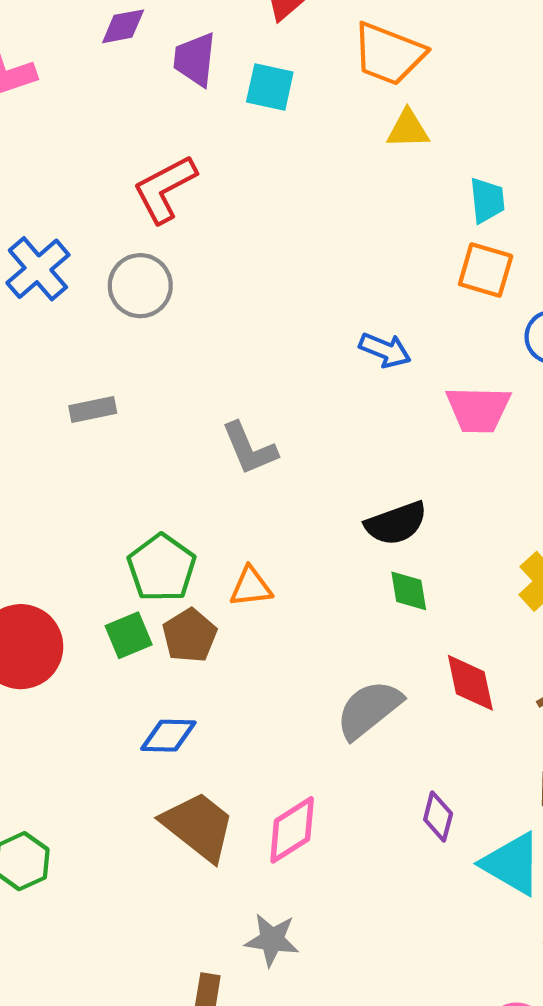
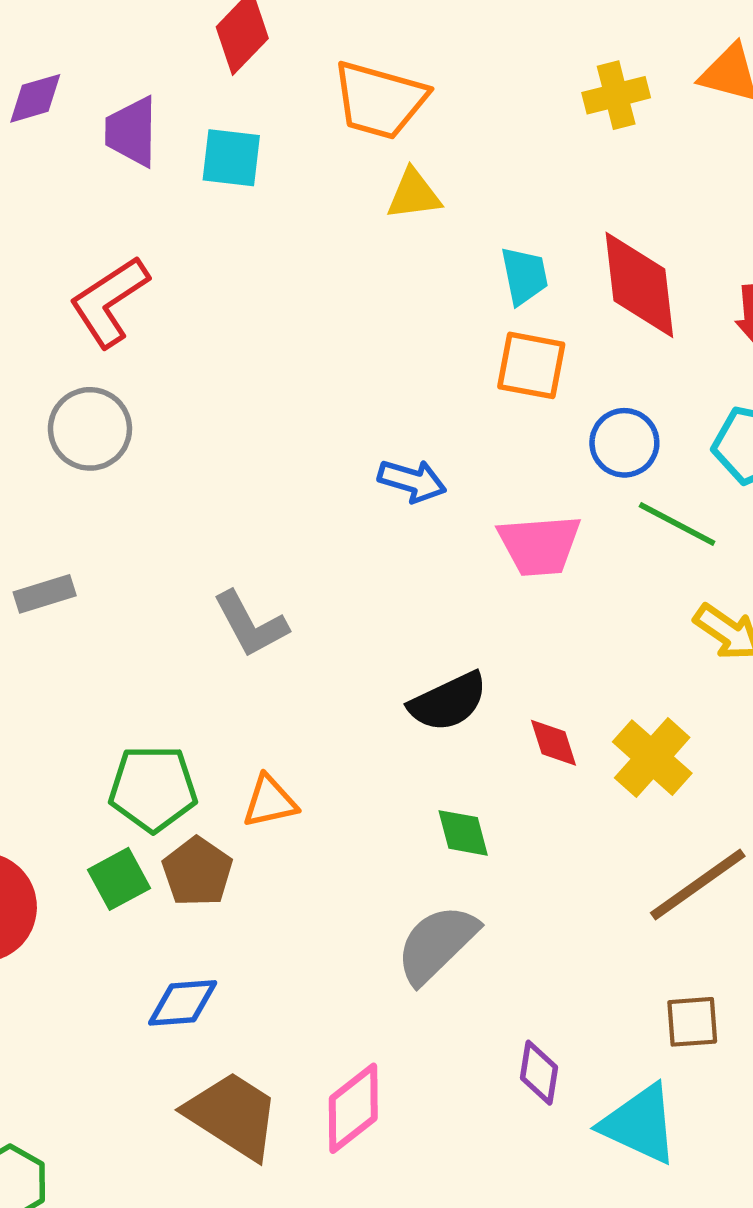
green pentagon: (162, 568) -> (153, 788), turned -30
green diamond: (409, 591) -> (463, 833), moved
red diamond: (470, 683) -> (553, 743), moved, size x0.7

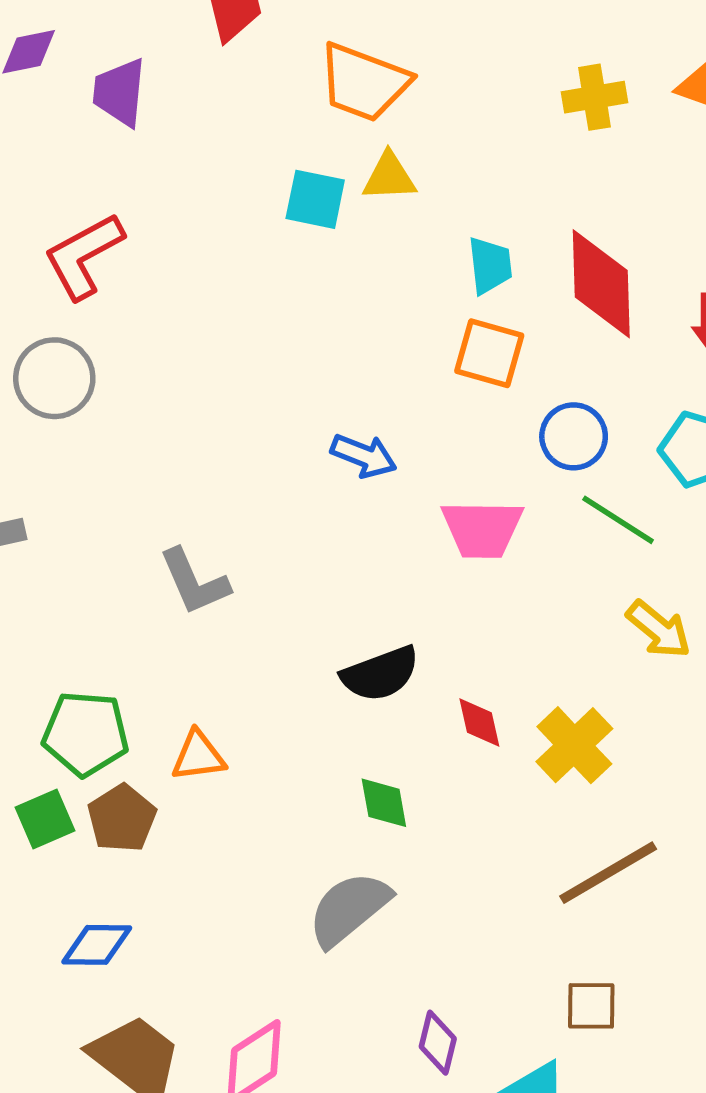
cyan square: (231, 158) -> (315, 199), moved

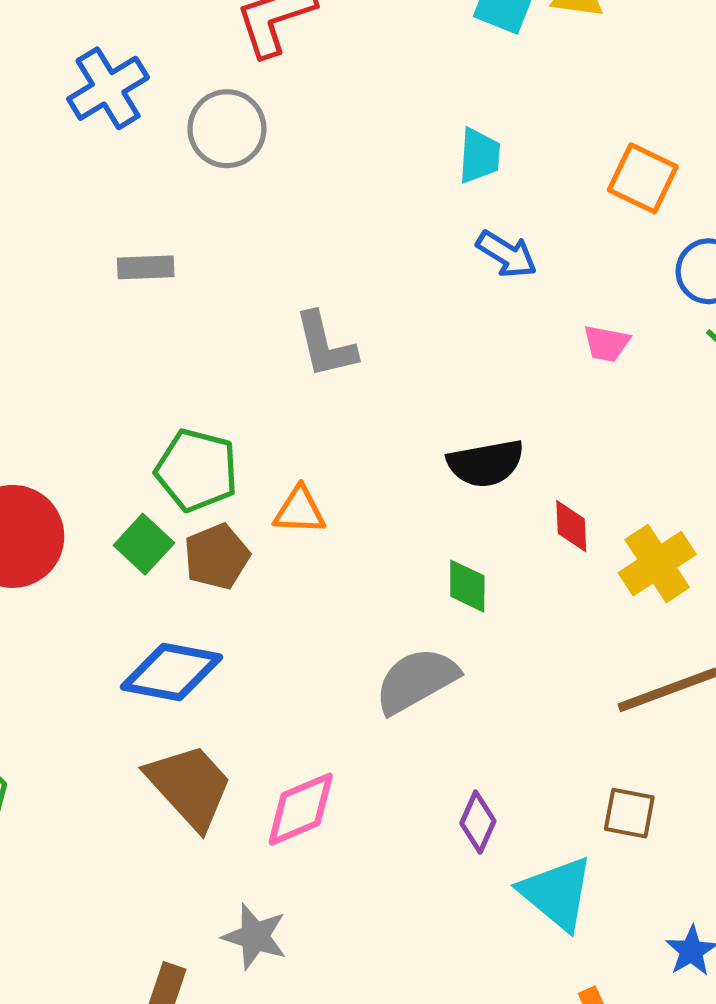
cyan trapezoid: (490, 265) -> (479, 156), moved
pink trapezoid: (482, 529) -> (606, 343), size x0.6
green square: (45, 819) -> (144, 544), turned -34
blue diamond: (97, 945) -> (172, 672), size x1.4

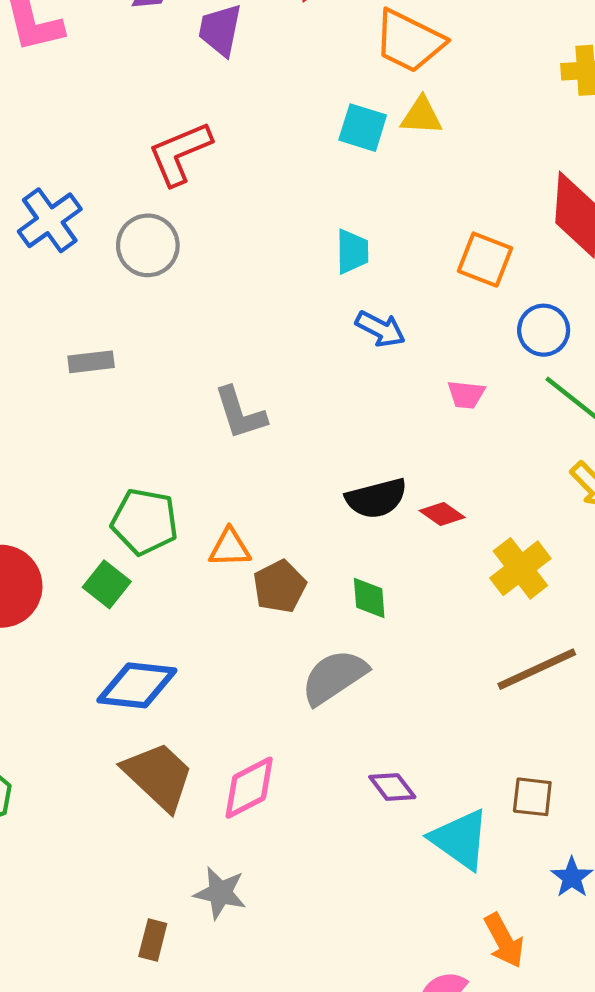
red diamond: (571, 526) -> (442, 514), moved, turned -48
brown pentagon: (217, 557) -> (280, 587), moved
brown square: (629, 813) -> (532, 797), moved
purple diamond: (478, 822) -> (392, 787), turned -57

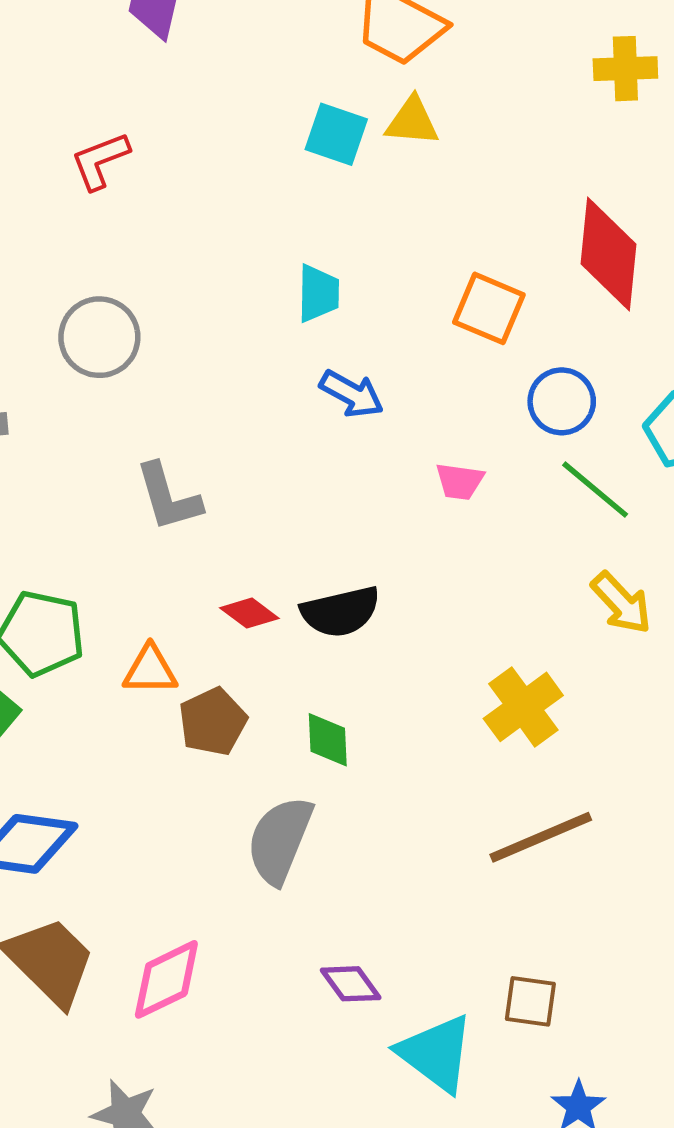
red L-shape: (180, 153) -> (100, 161), size x0.7
gray circle: (148, 245) -> (99, 337), moved
red diamond: (442, 514) -> (249, 613), moved
gray semicircle: (334, 677) -> (280, 840), turned -36

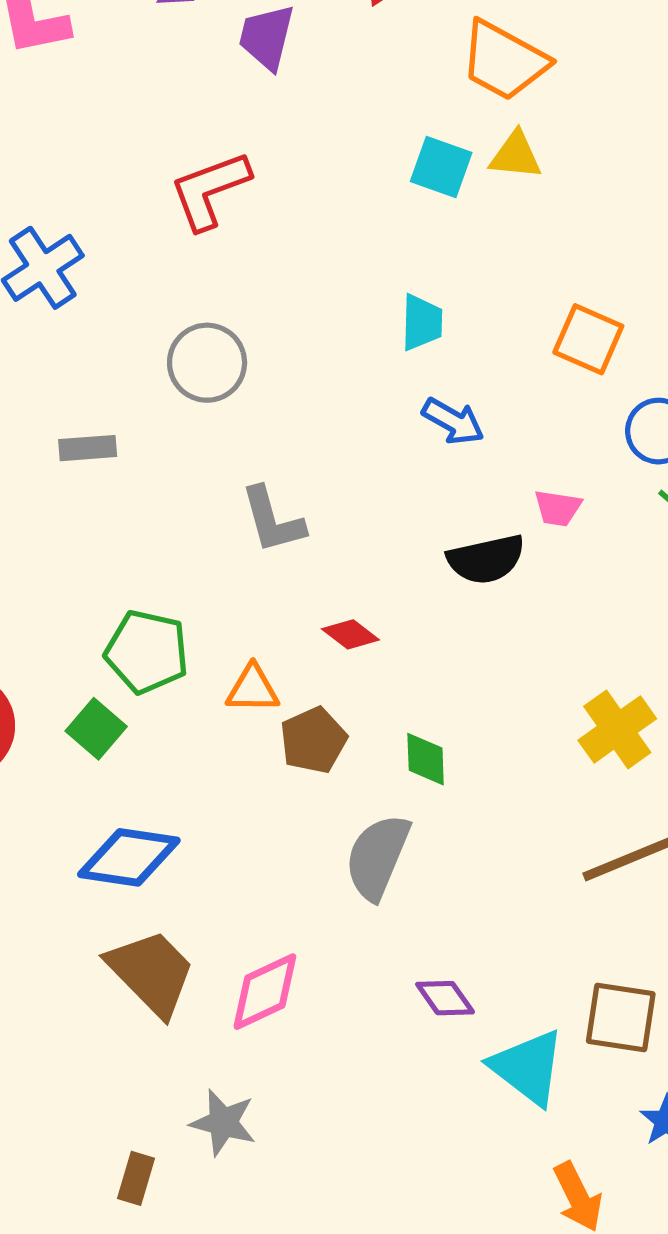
red L-shape: (100, 161) -> (210, 190), size x1.4
black semicircle: (340, 612) -> (486, 559), moved
brown square: (530, 1001) -> (621, 1018), size x1.4

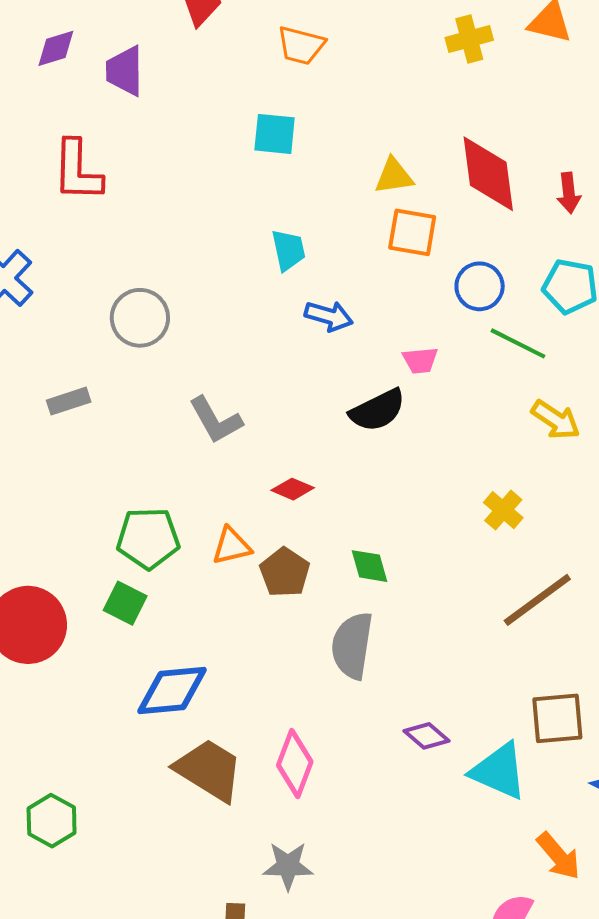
orange trapezoid: (504, 61) -> (301, 45), size x0.7
yellow triangle: (516, 155) -> (394, 176), moved
red L-shape: (210, 190) -> (77, 171), moved, turned -54
yellow cross: (617, 729) -> (503, 510), size x0.7
pink diamond: (265, 992) -> (295, 763), turned -30

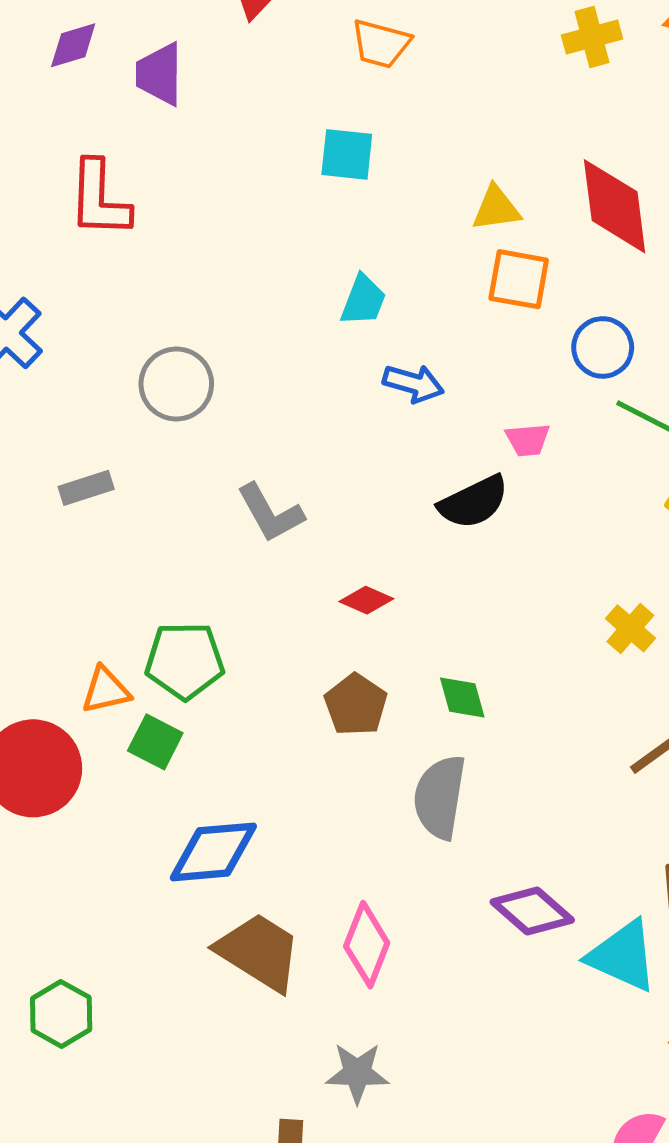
cyan trapezoid: (288, 250) -> (363, 300), turned 33
orange triangle: (232, 546) -> (106, 690), moved
purple diamond: (427, 736) -> (532, 911), size x1.4

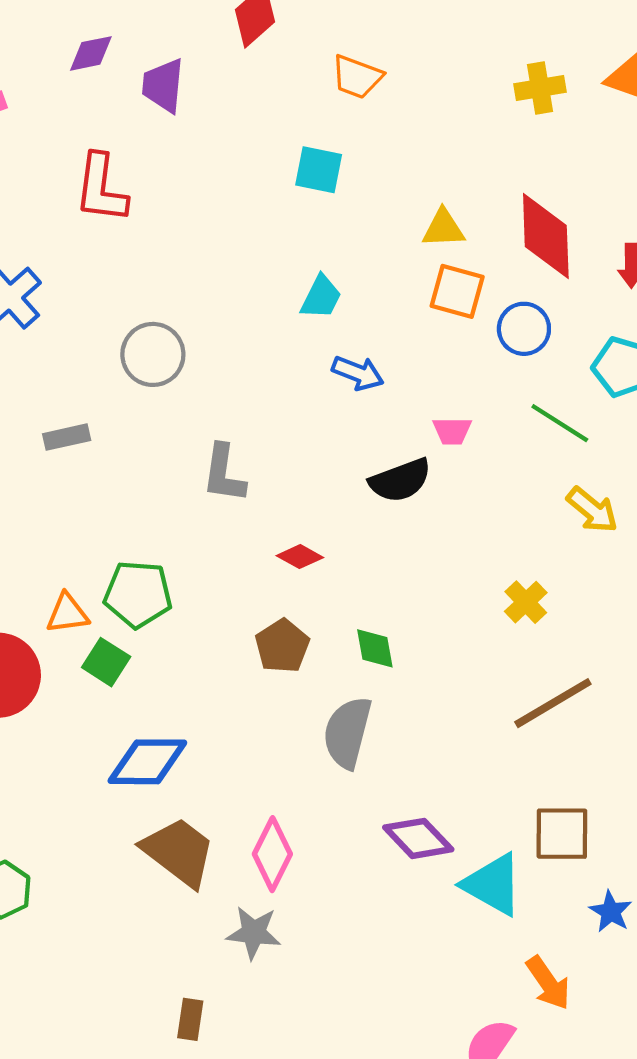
blue circle: (603, 347) -> (524, 329), moved
gray L-shape: (270, 513) -> (224, 473), turned 32
gray star: (357, 1073) -> (254, 933), moved

